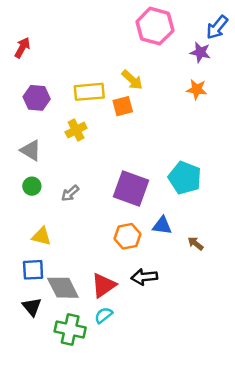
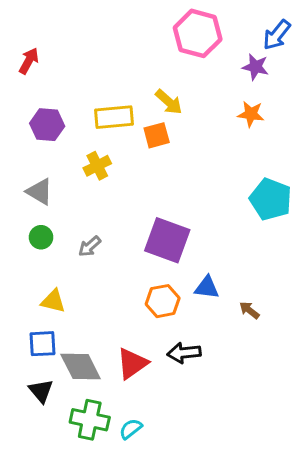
cyan pentagon: (185, 178) -> (271, 199), moved
cyan semicircle: (104, 315) -> (131, 429), moved

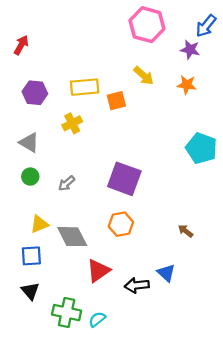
yellow arrow: (169, 102) -> (144, 76), moved
blue triangle: (207, 287) -> (166, 273), moved, turned 36
yellow triangle: (53, 301) -> (39, 224), turned -36
black arrow: (184, 353) -> (137, 285), moved
gray diamond: (81, 367) -> (72, 237), moved

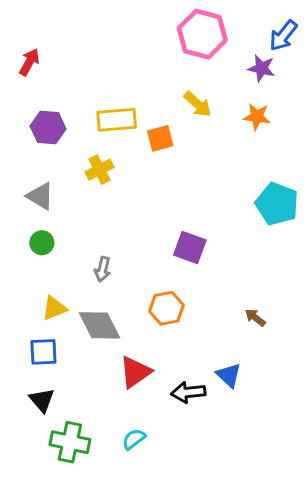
purple square: (124, 179) -> (190, 247), moved, size x0.7
gray arrow: (67, 183) -> (103, 269), moved, turned -36
green cross: (67, 313) -> (70, 442), moved

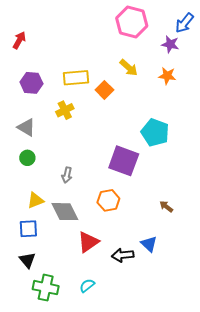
orange square: (160, 138) -> (104, 90), turned -30
cyan pentagon: (277, 204) -> (155, 132), moved
purple square: (190, 247) -> (124, 161), size x1.4

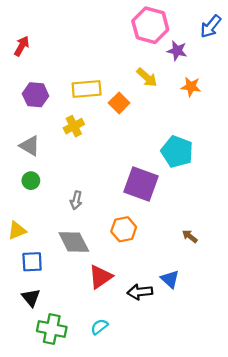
purple star: (170, 44) -> (177, 51), moved
yellow triangle: (35, 200) -> (17, 230), moved

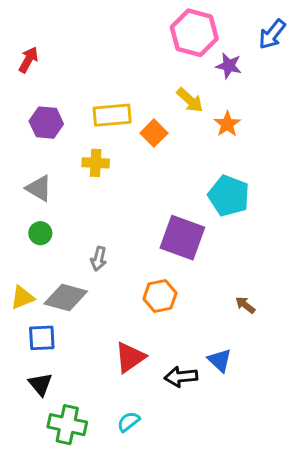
orange star: (191, 87) -> (227, 124), moved, turned 30
yellow cross: (74, 126) -> (96, 163), turned 30
gray diamond: (74, 242) -> (66, 297), moved, turned -48

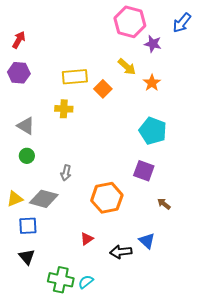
purple hexagon: (46, 123) -> (19, 73), moved
purple square: (182, 238) -> (144, 171), moved, size x0.7
orange hexagon: (160, 296) -> (107, 198), size x1.4
red triangle: (130, 357) -> (87, 239), size x0.6
green cross: (67, 425) -> (61, 280), moved

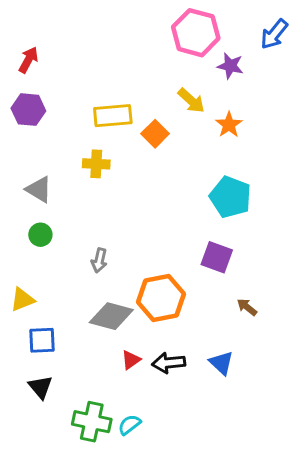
gray diamond: (44, 199) -> (111, 316), moved
black arrow: (121, 252) -> (169, 363), moved

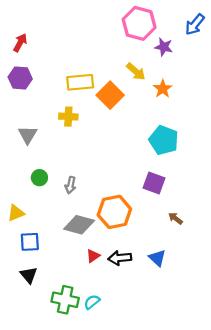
orange square: (155, 134) -> (110, 95), size x1.4
gray triangle: (39, 189) -> (28, 135), turned 30
green circle: (40, 235) -> (39, 178), moved

